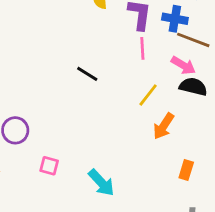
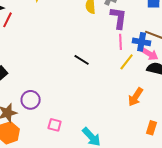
blue cross: (175, 19) -> (142, 42), moved
yellow line: (148, 95) -> (127, 62), moved

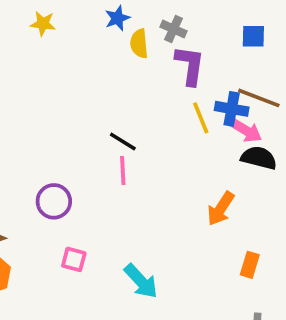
pink line: (121, 42) -> (123, 171), moved
yellow line: (127, 62) -> (201, 118), moved, turned -60
purple circle: (31, 100) -> (54, 201), moved

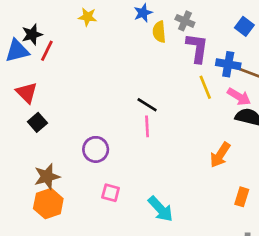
blue square: (253, 36) -> (244, 26), turned 36
blue cross: (232, 109) -> (228, 64), moved

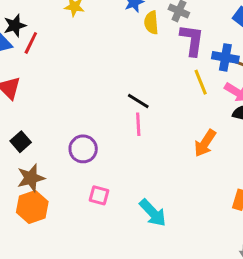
black square: (37, 122) -> (21, 142), moved
orange arrow: (220, 155) -> (205, 143), moved

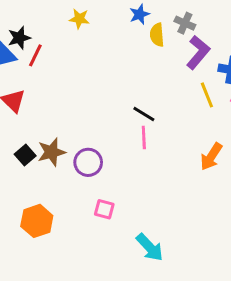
purple L-shape: (192, 40) -> (198, 52), turned 32
brown star: (31, 178) -> (52, 152), moved
cyan arrow: (153, 213) -> (150, 247), moved

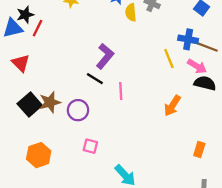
purple L-shape: (198, 52) -> (105, 56), moved
black line: (144, 114) -> (95, 79), moved
black square: (25, 155) -> (30, 105), size x1.5

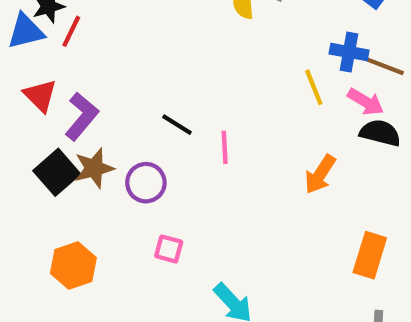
purple L-shape: (105, 56) -> (82, 116), moved
orange rectangle: (199, 149) -> (370, 255), size x1.5

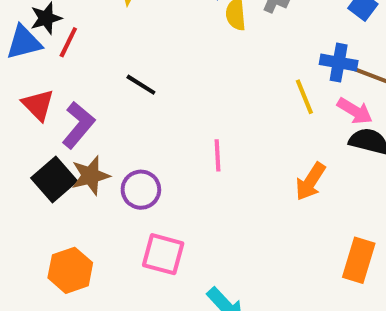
black line: (177, 125) -> (141, 85), moved
pink square: (169, 249) -> (163, 254), size x1.5

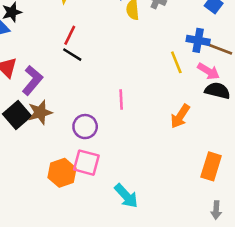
red line: (68, 42) -> (70, 35), moved
purple circle: (141, 190) -> (85, 127), moved
orange hexagon: (70, 270) -> (62, 173), moved

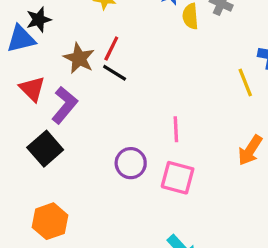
brown star: (40, 112) -> (79, 58), moved, turned -30
pink square: (86, 163) -> (178, 178), moved
orange hexagon: (62, 173) -> (50, 221), moved

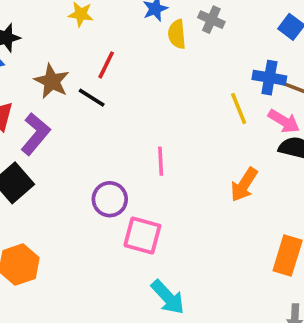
red line: (111, 49) -> (106, 65), moved
pink square: (178, 178) -> (142, 235), moved

